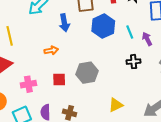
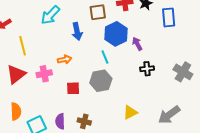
cyan line: (130, 32) -> (105, 57), moved
purple arrow: (147, 39) -> (137, 44), moved
pink cross: (28, 84) -> (44, 74), moved

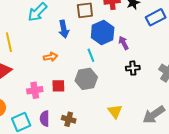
blue rectangle: (169, 17) -> (156, 17), turned 66
pink cross: (44, 74) -> (35, 90), moved
yellow triangle: (130, 112) -> (115, 111), turned -42

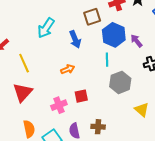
cyan line: (91, 55) -> (107, 60), turned 32
gray hexagon: (86, 79) -> (120, 82), moved

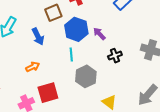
red square: (81, 96) -> (48, 93), size x1.5

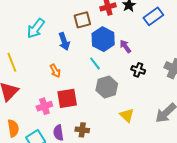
cyan line: (71, 54) -> (95, 63), turned -40
black cross: (115, 56) -> (138, 70), turned 32
orange arrow: (33, 67) -> (55, 71), turned 80

